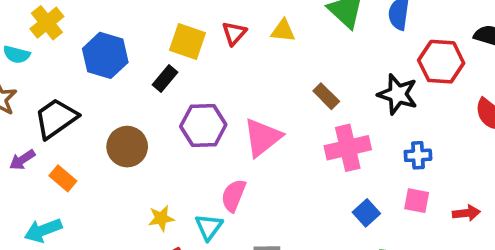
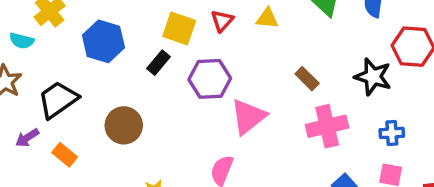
purple hexagon: (203, 125) -> (210, 79), moved

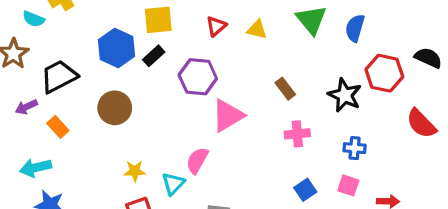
yellow square: (179, 28) -> (158, 20), moved, turned -32
blue hexagon: (103, 41) -> (116, 48), moved
pink cross: (327, 126) -> (297, 134), size x0.7

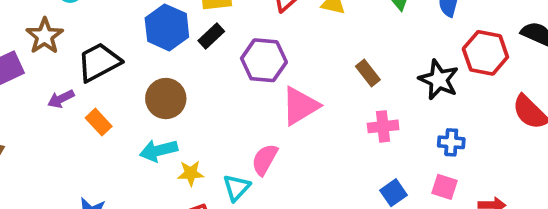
cyan arrow: (36, 168) -> (159, 150), moved

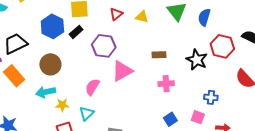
brown rectangle: (368, 73) -> (159, 55), turned -56
orange rectangle: (99, 122) -> (14, 76), size x1.5
blue cross: (451, 142) -> (211, 97), moved
pink semicircle: (265, 160) -> (92, 87), moved

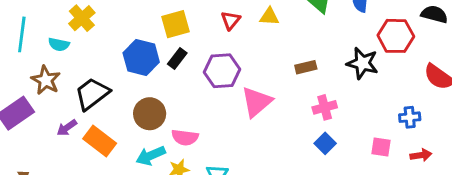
pink semicircle: (92, 87) -> (185, 137), moved, turned -102
blue cross: (211, 97) -> (410, 117), moved
blue square: (170, 119) -> (325, 143), moved

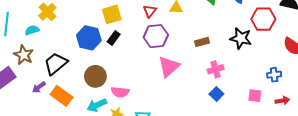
cyan semicircle: (59, 44) -> (32, 30), turned 152
purple hexagon: (222, 71) -> (156, 36), moved

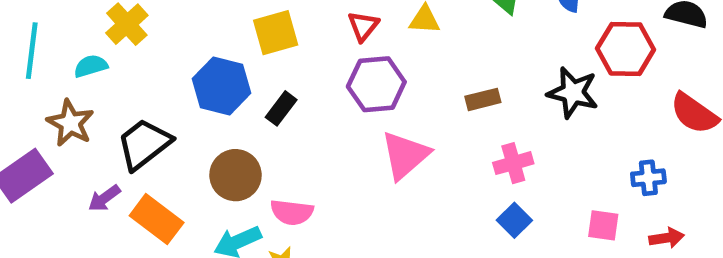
black rectangle: (114, 38) -> (281, 108), moved

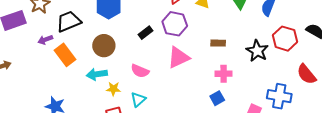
black rectangle: (281, 108) -> (146, 33), moved
blue cross: (648, 178) -> (279, 96), size x1.6
pink semicircle: (292, 212) -> (140, 71), moved

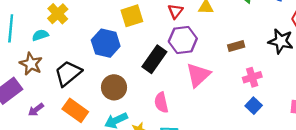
black rectangle: (146, 33) -> (154, 59), size x1.6
purple arrow: (45, 40) -> (36, 110), moved
pink semicircle: (140, 71) -> (161, 103), turned 72

